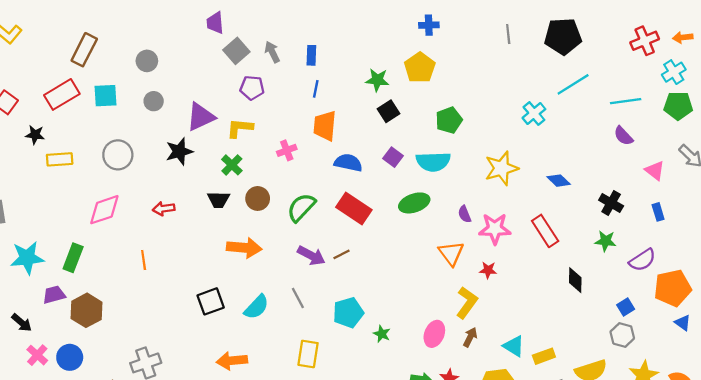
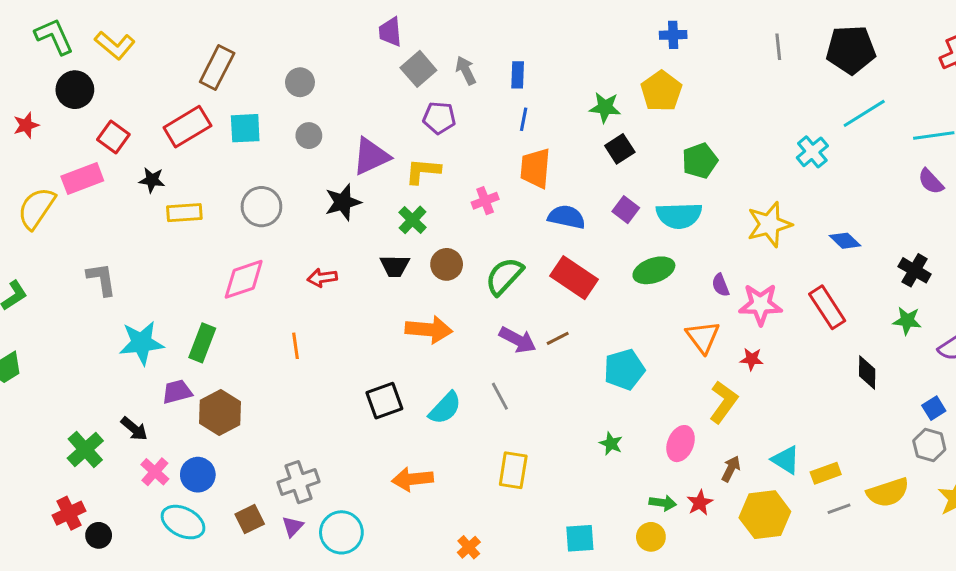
cyan pentagon: (348, 313) -> (624, 370), moved
brown arrow: (470, 337) -> (731, 469), moved

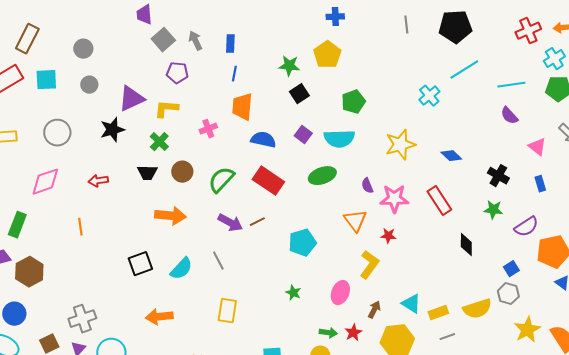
yellow semicircle: (888, 492) -> (477, 309), moved

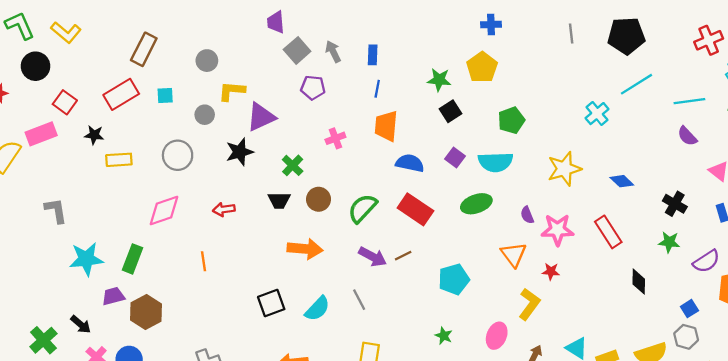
cyan square: (46, 80) -> (165, 96), size x0.7
gray circle: (89, 85) -> (205, 115), moved
yellow L-shape: (166, 109) -> (232, 91), moved
pink cross: (208, 129) -> (335, 138), moved

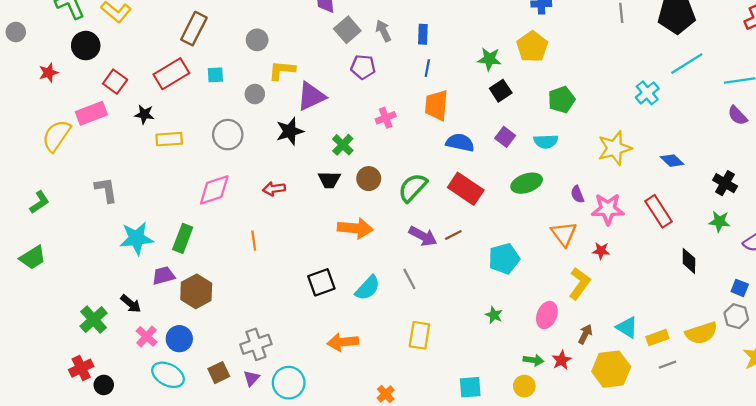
cyan semicircle: (496, 162) -> (546, 141), size x0.7
blue square: (689, 309) -> (740, 288), turned -36

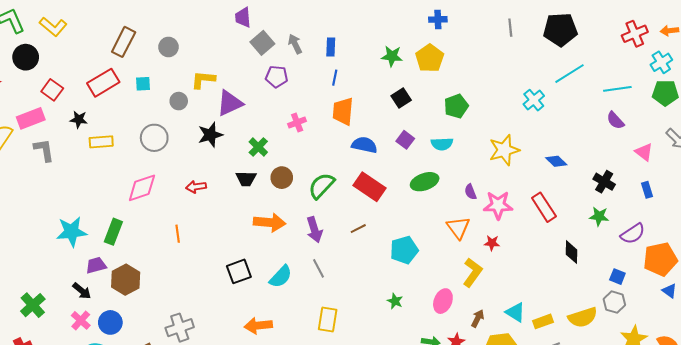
gray circle: (257, 40) -> (168, 47), moved
green star: (489, 59) -> (392, 56), moved
gray L-shape: (106, 190) -> (44, 150), moved
purple arrow: (423, 236) -> (314, 230), moved, turned 45
black arrow: (131, 304) -> (82, 291), moved

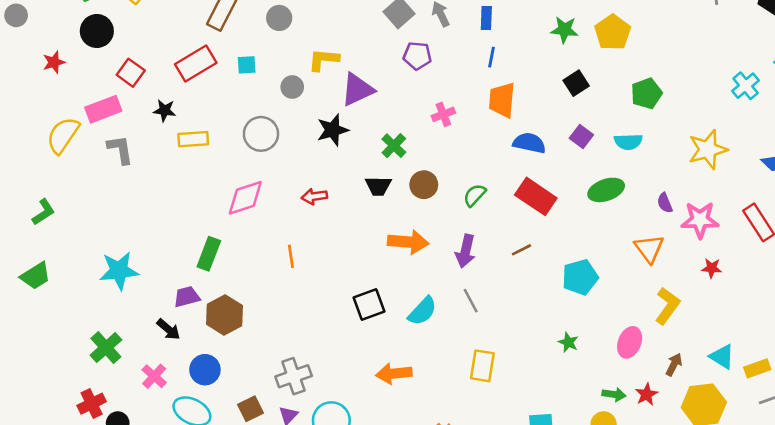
green semicircle: (322, 186) -> (475, 195), size x0.7
purple arrow: (314, 230) -> (465, 251), turned 30
cyan star: (72, 232) -> (119, 271), moved
red star: (492, 243) -> (712, 268), moved
pink cross: (81, 320) -> (154, 376), moved

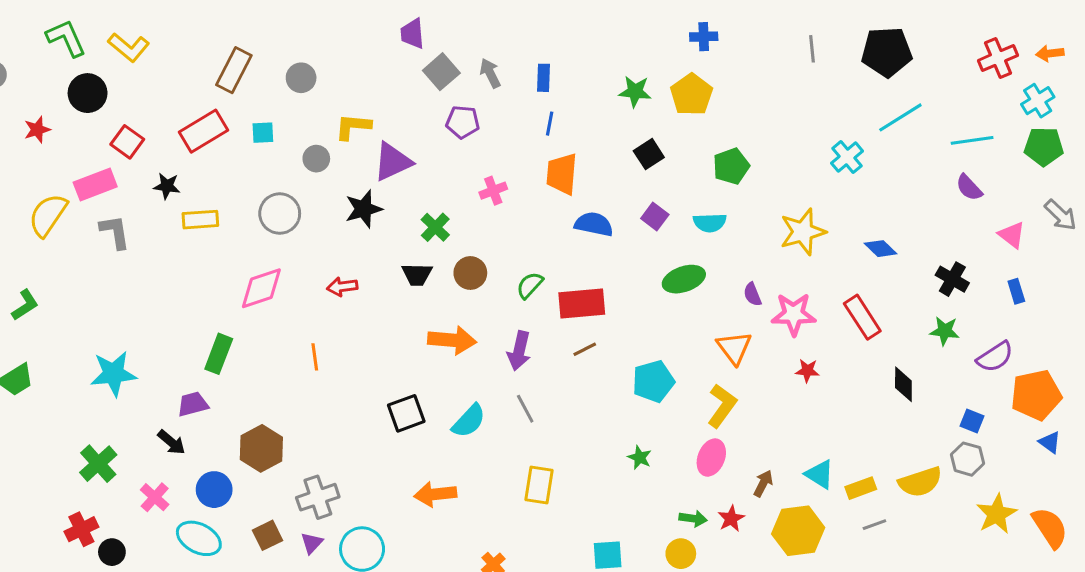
red rectangle: (536, 196) -> (582, 303), moved, turned -39
yellow L-shape: (667, 306) -> (722, 406), moved
brown hexagon: (224, 315) -> (261, 448), moved

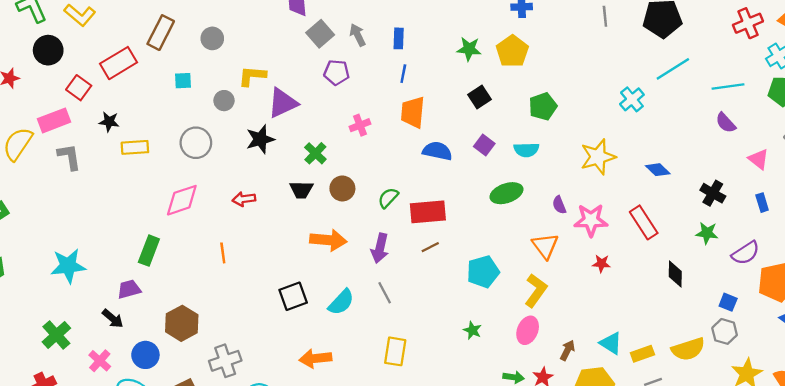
red rectangle: (203, 131) -> (118, 63), moved

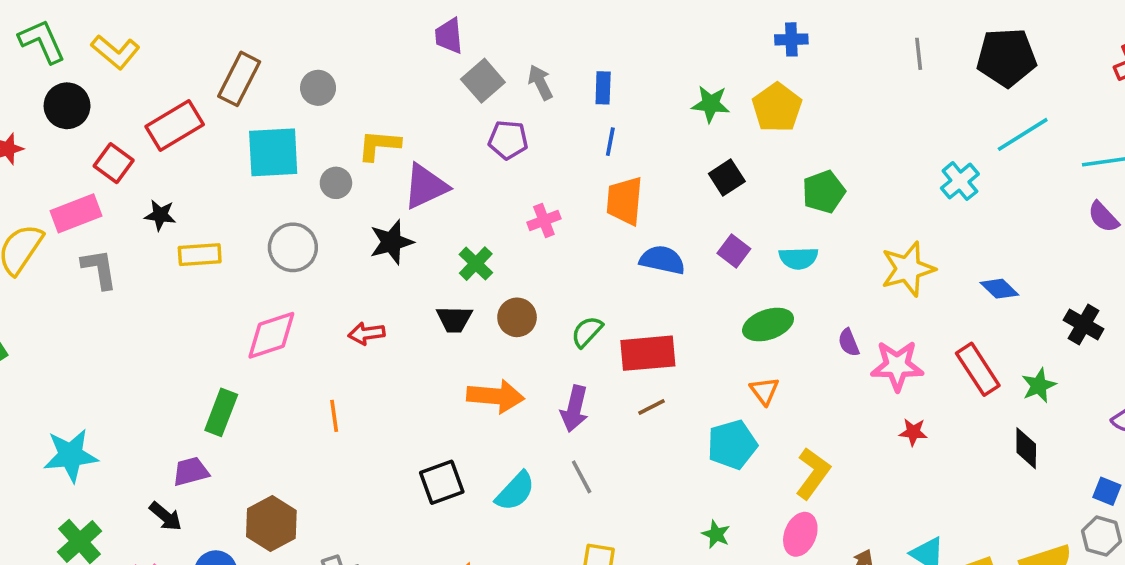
cyan square: (183, 81) -> (273, 152), size x2.0
green star: (707, 233) -> (1039, 385), moved, turned -30
orange triangle: (545, 246) -> (764, 391), moved, size x0.7
cyan star: (68, 266) -> (71, 455), moved

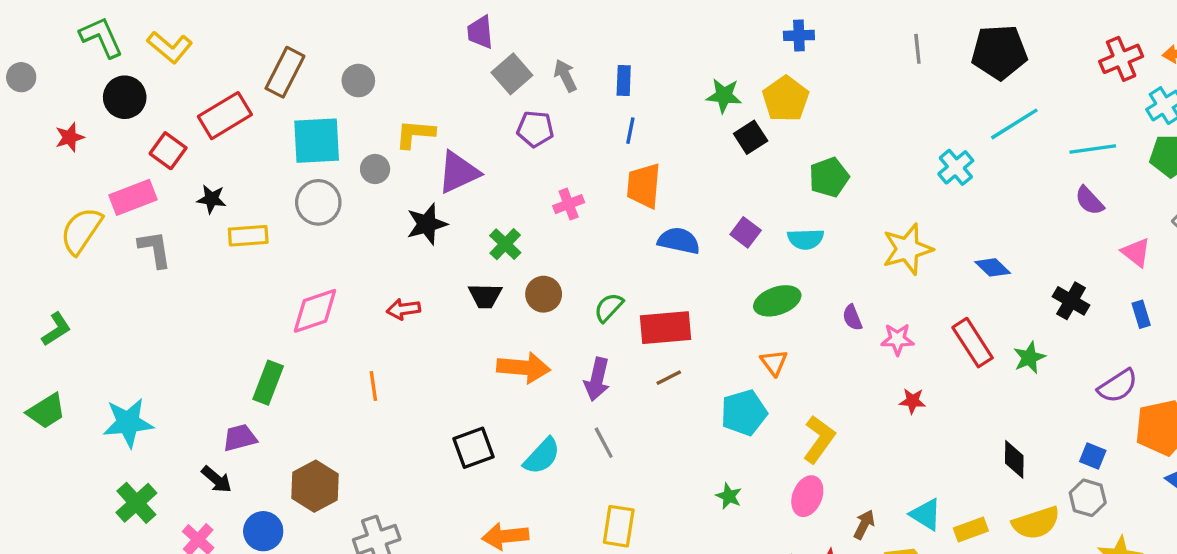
black square: (727, 177) -> (751, 137), moved
gray circle: (293, 247) -> (318, 202), moved
pink star: (897, 366) -> (897, 339), size x0.7
black diamond: (1026, 448) -> (1014, 459), moved

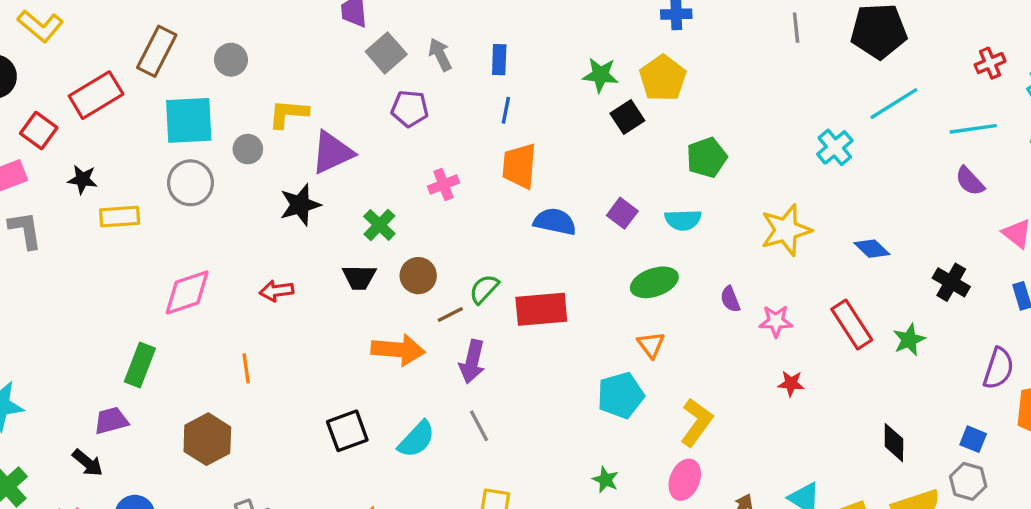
red cross: (1121, 59) -> (990, 63), moved, size x0.7
brown line: (669, 378) -> (450, 314), moved
purple semicircle: (1118, 386) -> (998, 368), turned -39
brown hexagon: (315, 486) -> (207, 439), moved

